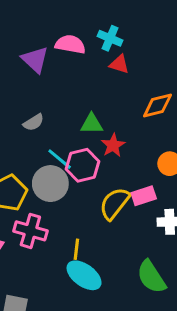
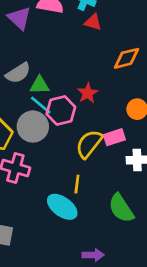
gray semicircle: (34, 122) -> (18, 73), size x1.4
green triangle: (92, 124) -> (39, 85), moved
yellow line: (76, 249) -> (77, 184), moved

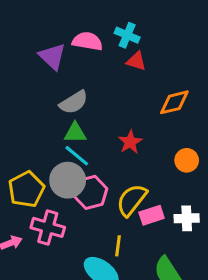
gray semicircle: (18, 73) -> (74, 102), moved
pink hexagon: (61, 110) -> (90, 192), moved
pink rectangle: (114, 137) -> (152, 215), moved

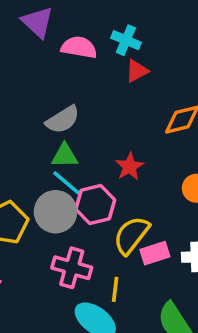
purple triangle: (52, 57) -> (37, 22), moved
red triangle: (136, 61) -> (137, 71), turned -45
pink hexagon: (90, 192) -> (95, 204), moved
pink cross: (48, 227) -> (72, 268), moved

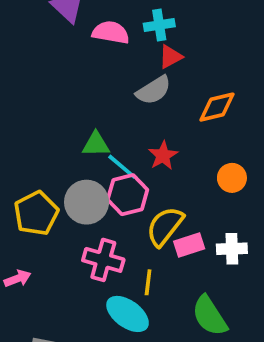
cyan cross: (126, 40) -> (159, 25), turned -32
gray semicircle: (63, 120) -> (154, 90), moved
cyan line: (66, 183) -> (122, 167), moved

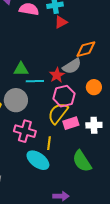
gray semicircle: (154, 90) -> (72, 66), moved
cyan line: (122, 167) -> (35, 81), turned -42
pink hexagon: (128, 195) -> (64, 96), moved

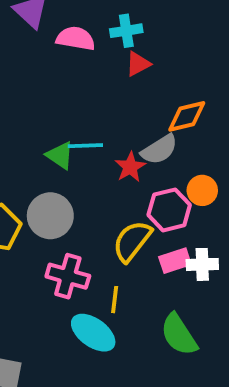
green triangle: (21, 69) -> (60, 155), turned 35
cyan line: (35, 81) -> (85, 146), moved
pink hexagon: (64, 96) -> (169, 210), moved
pink rectangle: (71, 123) -> (175, 261), moved

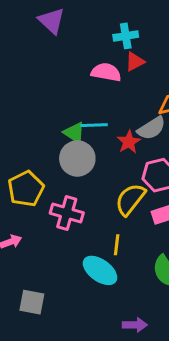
pink semicircle: (76, 38) -> (106, 72), moved
gray circle: (50, 216) -> (77, 158), moved
pink cross: (68, 276) -> (67, 213), moved

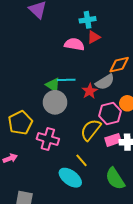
yellow line: (117, 245) -> (81, 160), turned -48

